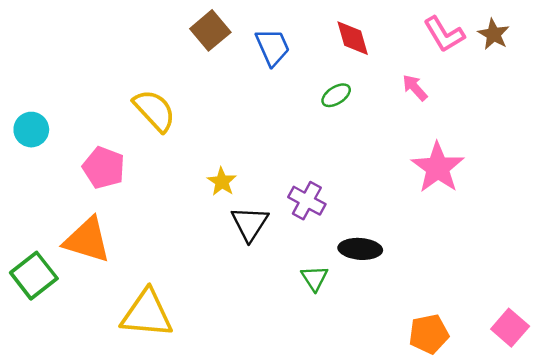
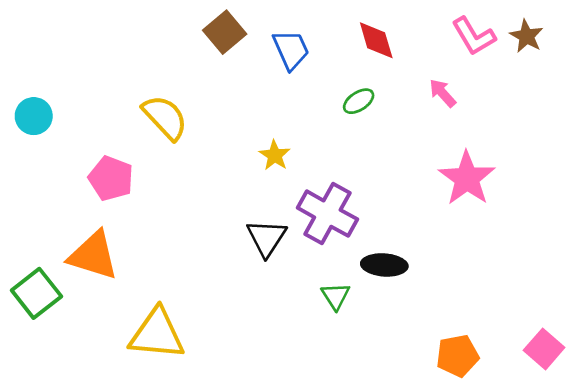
cyan circle: (31, 130) -> (34, 116), moved
yellow star: (222, 182) -> (275, 155), moved
purple cross: (307, 201) -> (327, 214), size x1.5

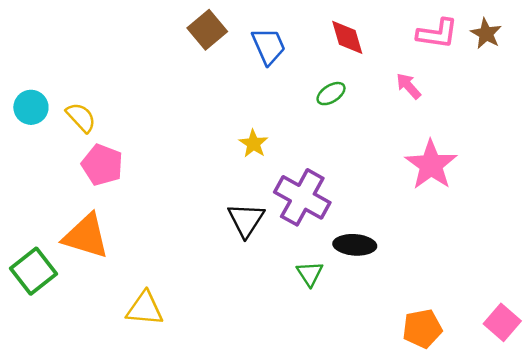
pink L-shape: (474, 36) -> (437, 34), turned -51
yellow semicircle: (165, 117) -> (81, 117), moved, size x0.7
yellow triangle: (157, 334) -> (145, 309), size x0.7

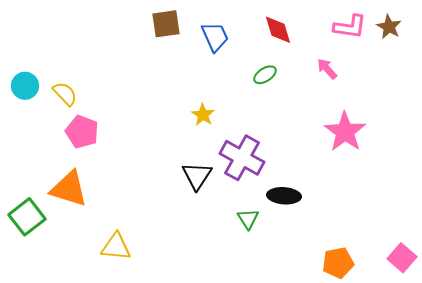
brown square: (207, 30) -> (166, 24), turned 32

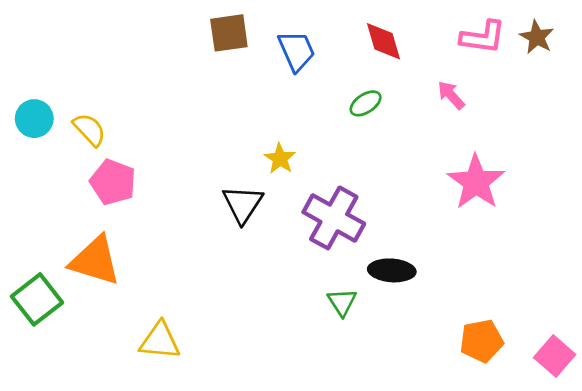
black triangle: (197, 176) -> (243, 204), moved
orange pentagon: (338, 263) -> (481, 341), moved

